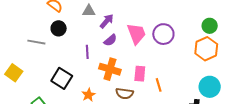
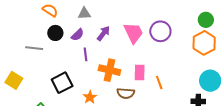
purple arrow: (107, 21) -> (103, 33), moved
purple semicircle: (110, 40) -> (77, 35), moved
black square: (62, 78) -> (62, 83), turned 35

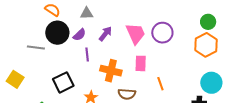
black circle: (55, 33) -> (57, 33), size x1.5
pink rectangle: (140, 72) -> (141, 63), moved

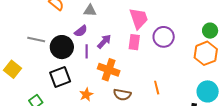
black circle: (57, 33) -> (62, 47), moved
purple arrow: (105, 34) -> (104, 41), moved
pink trapezoid: (135, 34) -> (139, 18), moved
pink rectangle: (141, 63) -> (134, 42), moved

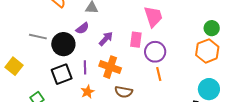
pink trapezoid: (139, 18) -> (153, 17), moved
purple circle: (164, 37) -> (155, 52), moved
purple line: (87, 51) -> (85, 67), moved
orange line: (157, 88) -> (159, 74), moved

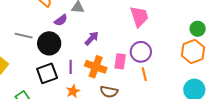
purple semicircle: (82, 28) -> (61, 20), moved
pink rectangle: (136, 40) -> (120, 61), moved

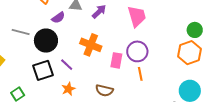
purple arrow: (92, 38) -> (99, 12), moved
purple line: (71, 67) -> (67, 65), turned -48
orange cross: (96, 67) -> (91, 45), moved

